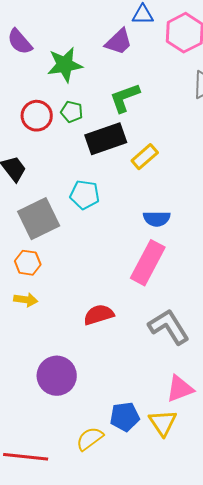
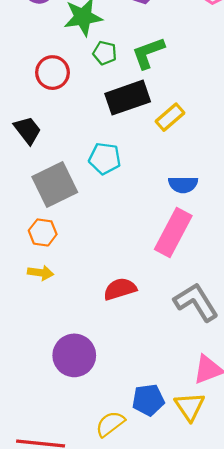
green pentagon: (72, 112) -> (105, 53), moved

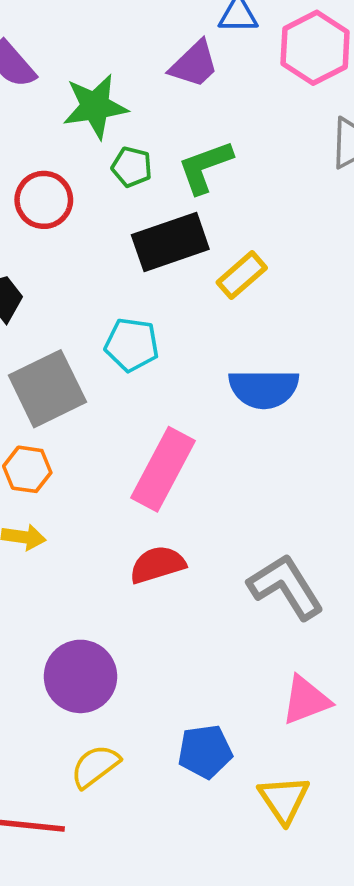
blue semicircle: (183, 185) -> (264, 389), size x1.4
pink rectangle: (173, 232) -> (163, 469), moved
yellow triangle: (190, 407) -> (284, 799), moved
yellow semicircle: (110, 424) -> (95, 766), moved

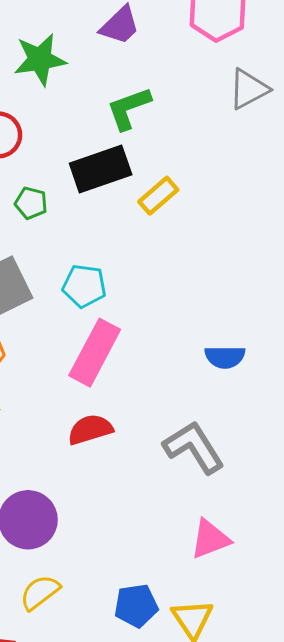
green pentagon: (132, 167) -> (31, 203), moved
cyan pentagon: (132, 345) -> (84, 286), moved
blue semicircle: (264, 389) -> (225, 357), moved, size x0.7
blue pentagon: (205, 752) -> (136, 606), moved

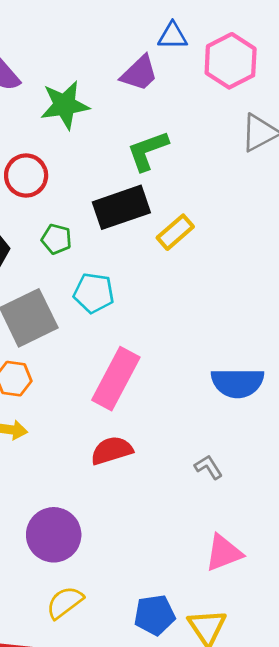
cyan pentagon: (84, 286) -> (94, 293), moved
blue semicircle: (225, 357) -> (237, 383), size x1.4
gray L-shape: (194, 447) -> (208, 467), size x0.5

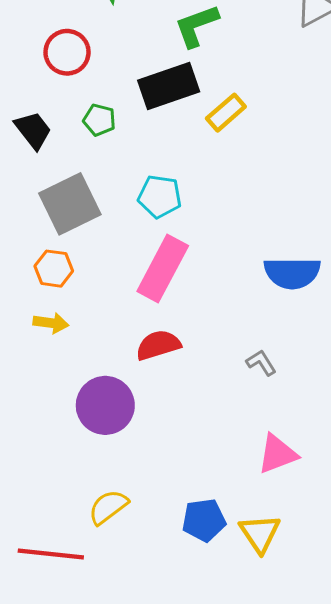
cyan pentagon: (94, 293) -> (160, 196), moved
purple circle: (54, 535) -> (105, 405), moved

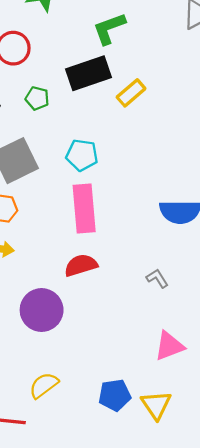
pink rectangle: (163, 269) -> (84, 209), turned -33

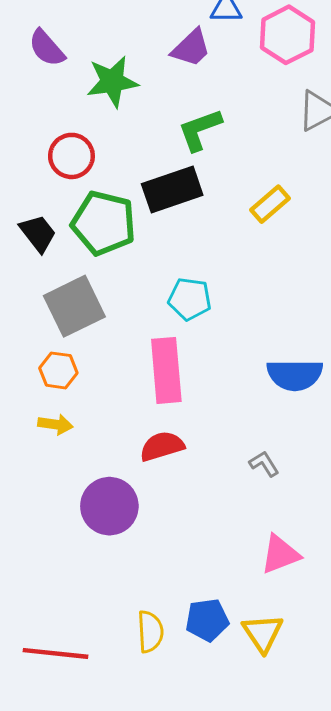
yellow rectangle: (131, 93) -> (270, 204), moved
green pentagon: (37, 98) -> (104, 223), size x2.0
cyan pentagon: (82, 155) -> (190, 299), moved
yellow semicircle: (44, 385) -> (150, 632), moved, turned 124

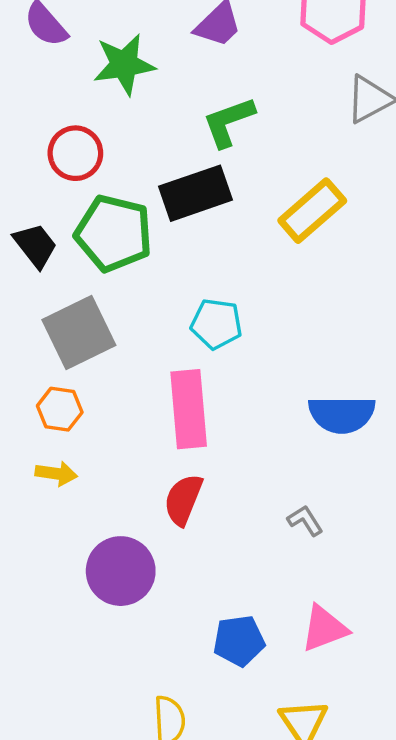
yellow rectangle: (270, 204) -> (312, 211), size x1.4
red semicircle: (162, 446) -> (183, 500), turned -51
blue pentagon: (207, 620) -> (239, 641), moved

